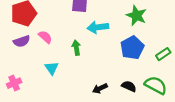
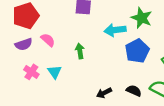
cyan arrow: (98, 27) -> (115, 30), moved
pink cross: (14, 83) -> (31, 72), moved, turned -32

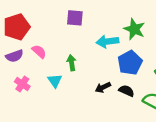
cyan triangle: (54, 72) -> (55, 81), moved
black semicircle: (134, 91) -> (126, 91), moved
black arrow: (104, 93) -> (103, 87), moved

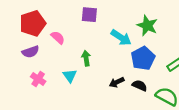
cyan arrow: (107, 41) -> (121, 38), turned -140
pink semicircle: (39, 52) -> (58, 38), moved

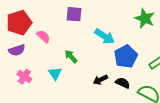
green star: (147, 26) -> (145, 18), moved
green arrow: (86, 58) -> (71, 56), turned -32

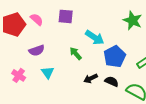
pink semicircle: (43, 36) -> (37, 19), moved
purple semicircle: (17, 50) -> (37, 50), moved
green arrow: (71, 56) -> (76, 53), moved

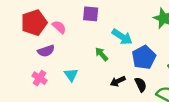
pink semicircle: (37, 19) -> (59, 27), moved
purple semicircle: (37, 50) -> (46, 51), moved
black semicircle: (112, 81) -> (141, 85), turned 40

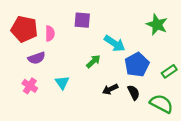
red pentagon: (34, 23) -> (24, 29), turned 30
pink semicircle: (59, 27) -> (50, 33), turned 48
green arrow: (101, 54) -> (93, 61), turned 88

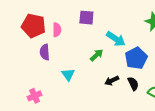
purple semicircle: (37, 58) -> (45, 52), turned 105
pink cross: (30, 86) -> (35, 96), moved, turned 32

